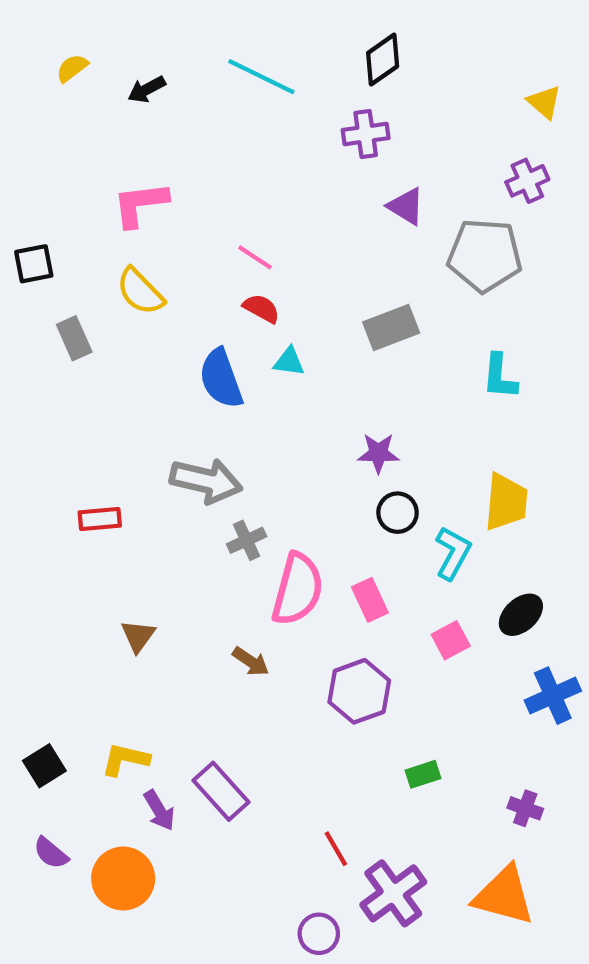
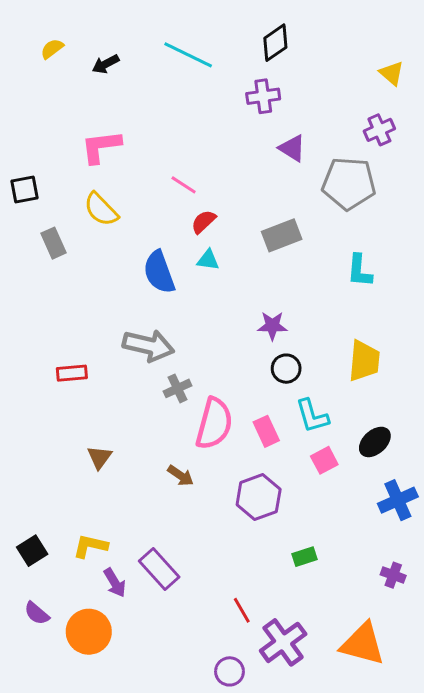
red semicircle: (261, 308) -> (203, 222), moved, turned -72
cyan L-shape: (453, 553) -> (312, 416), moved, turned 135
purple cross: (525, 808) -> (393, 575), moved

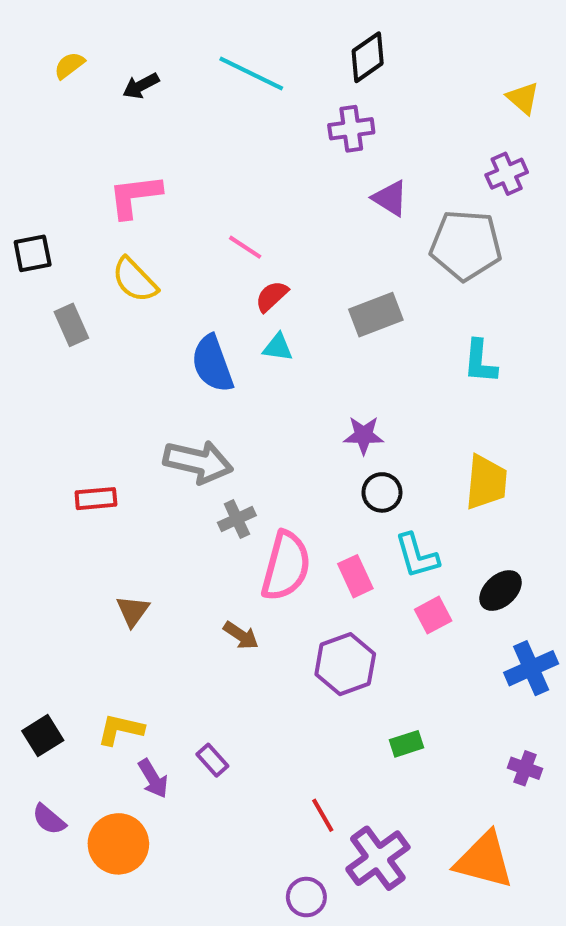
purple rectangle: (159, 569) -> (212, 760), size x0.6

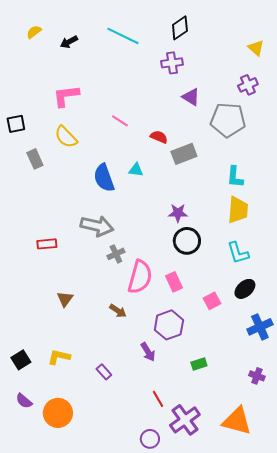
red semicircle: (272, 296) -> (159, 137), moved, turned 66
yellow trapezoid: (486, 482) -> (238, 210), moved
black circle: (382, 492) -> (187, 241), size x1.4
cyan L-shape: (417, 556) -> (238, 253), moved
purple arrow: (153, 779) -> (148, 352), moved

